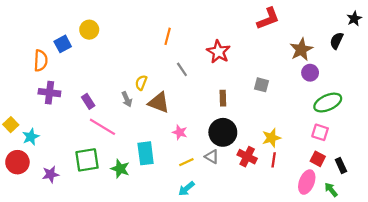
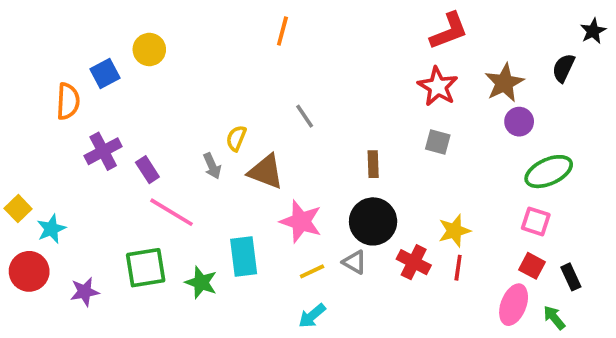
orange line: (168, 36) -> (282, 31), moved
red star: (218, 52) -> (438, 86), moved
purple cross: (49, 93) -> (103, 151), moved, turned -35
pink star: (180, 132) -> (301, 221), size x1.6

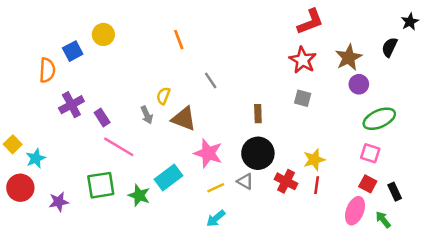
orange line: (282, 31) -> (179, 40), moved, turned -36
cyan rectangle: (244, 257) -> (169, 178), turned 60

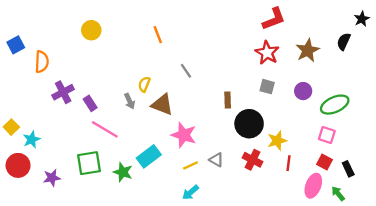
blue square: (73, 51) -> (16, 45), moved
purple circle: (359, 84) -> (303, 91), moved
black circle: (258, 153) -> (249, 124), moved
red line: (317, 185) -> (288, 163), moved

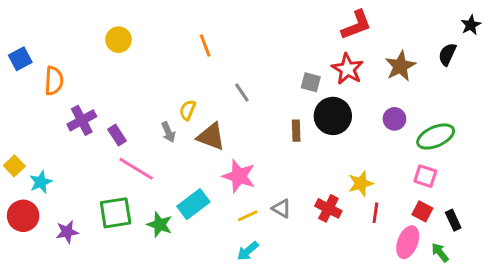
gray square: (267, 87) -> (311, 82), moved
black circle: (249, 124) -> (333, 116), moved

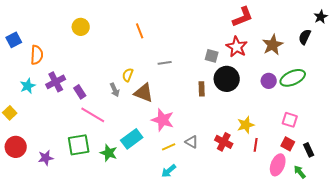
gray line: (242, 92) -> (165, 63), turned -64
green ellipse: (436, 137) -> (293, 78), moved
cyan star: (41, 182) -> (28, 86), moved

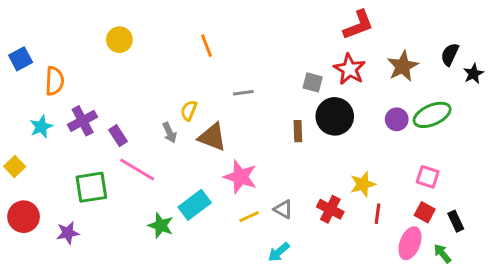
black star: (321, 17) -> (473, 74), moved
green square: (79, 145) -> (91, 187), moved
cyan arrow: (169, 171) -> (279, 252), moved

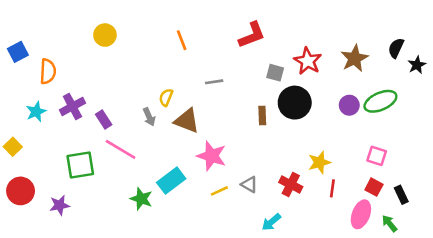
red L-shape: (358, 25) -> (252, 35), moved
cyan arrow: (279, 252) -> (271, 222), moved

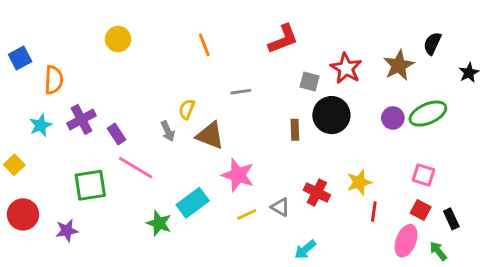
black semicircle: (396, 48) -> (432, 43), moved
red cross: (291, 184) -> (317, 193), moved

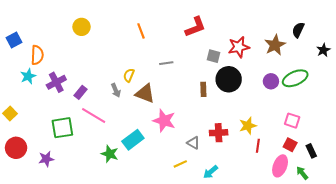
red star: (346, 68) -> (239, 47), turned 30
cyan star: (41, 125) -> (28, 76), moved
purple rectangle: (117, 134) -> (81, 92), turned 72
red cross: (317, 193) -> (219, 133), turned -30
yellow line: (247, 214) -> (180, 164), moved

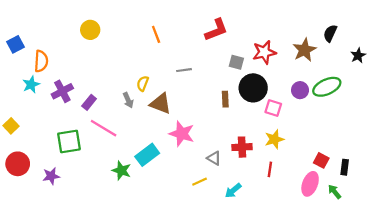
pink square: (292, 121) -> (273, 108), moved
red line: (258, 146) -> (270, 169), moved
black rectangle: (311, 151) -> (345, 167), turned 32

